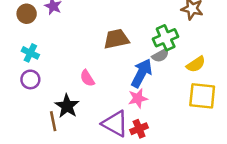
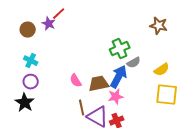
green cross: (166, 38) -> (120, 49), moved
brown trapezoid: (116, 39) -> (99, 84), moved
black star: (67, 106) -> (25, 103), moved
brown line: (53, 121) -> (82, 108), moved

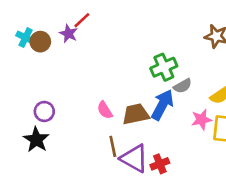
cyan cross: (31, 61) -> (26, 38), moved
pink star: (116, 97) -> (201, 120), moved

